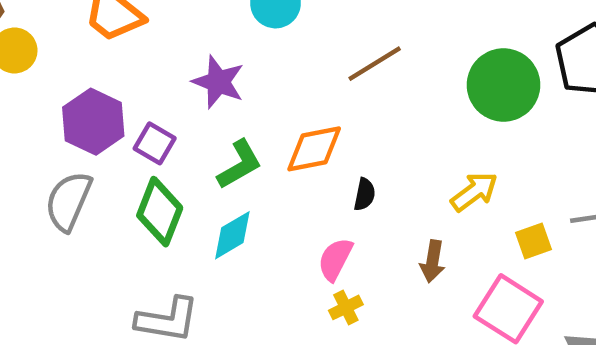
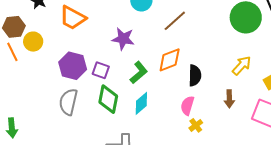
brown line: (375, 64) -> (175, 21), moved
black semicircle: (365, 194) -> (195, 75), size x1.5

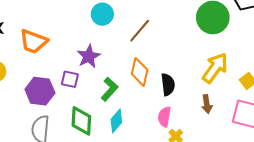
purple star: (123, 39) -> (89, 56), turned -30
orange diamond: (170, 60) -> (140, 72), turned -48
yellow arrow: (242, 66) -> (215, 68), size x1.4
purple square: (101, 70) -> (70, 79), moved

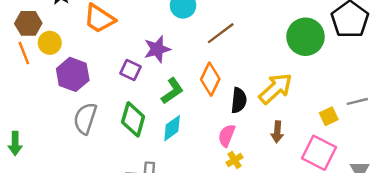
yellow arrow: (215, 68) -> (276, 89), moved
purple hexagon: (40, 91) -> (73, 74), moved

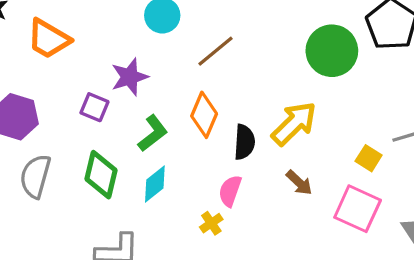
yellow square: (329, 116) -> (369, 158), turned -30
brown arrow: (277, 132) -> (299, 183), turned -48
yellow cross: (235, 160) -> (211, 223), moved

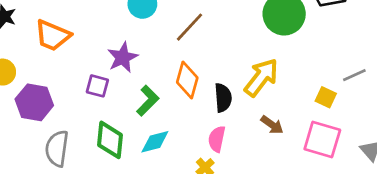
cyan diamond: (155, 184) -> (155, 142), turned 32

